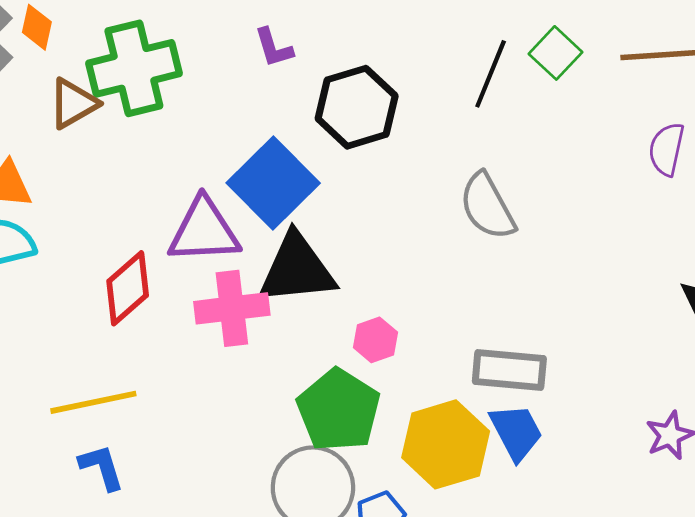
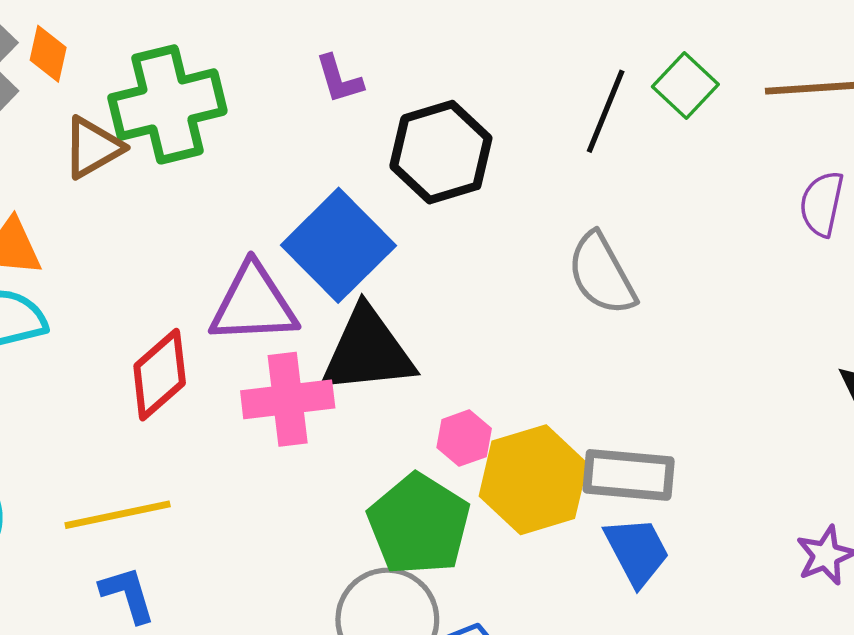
yellow hexagon: (446, 444) -> (533, 480), moved

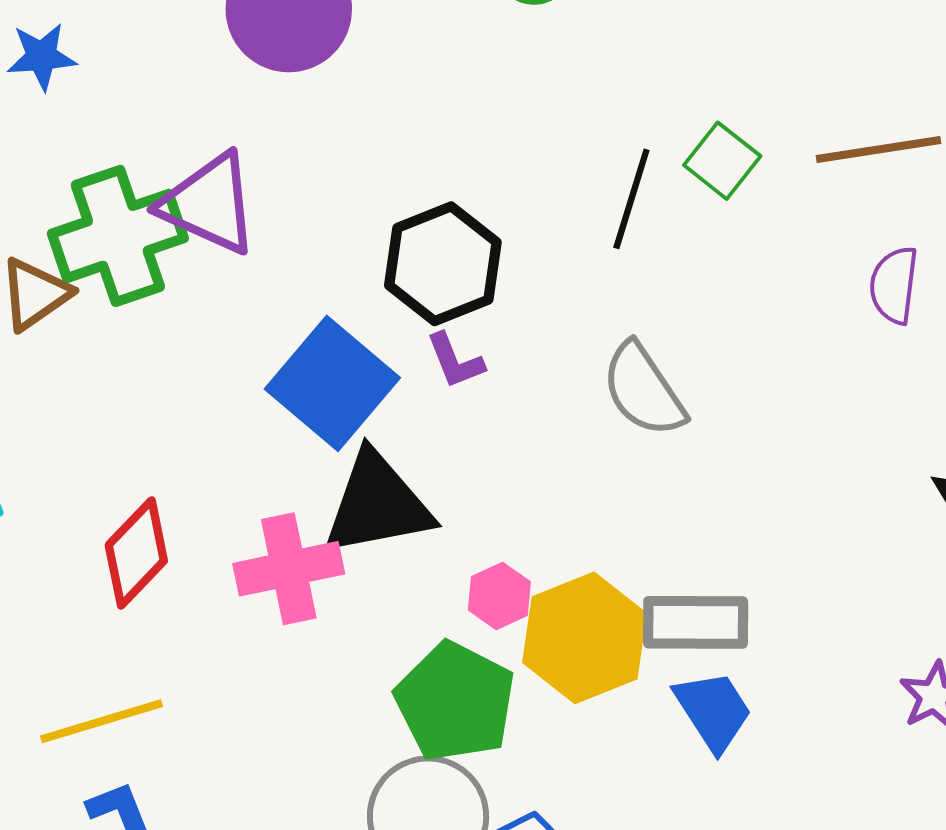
purple L-shape: (339, 79) -> (455, 361), moved
purple triangle: (253, 304) -> (209, 204), moved, turned 32

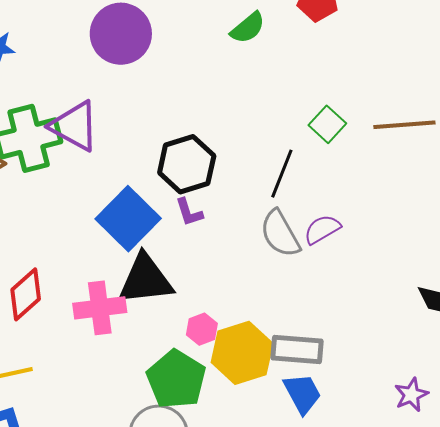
black line: (631, 199) -> (282, 174), moved
purple semicircle: (894, 285) -> (322, 229), moved, turned 48

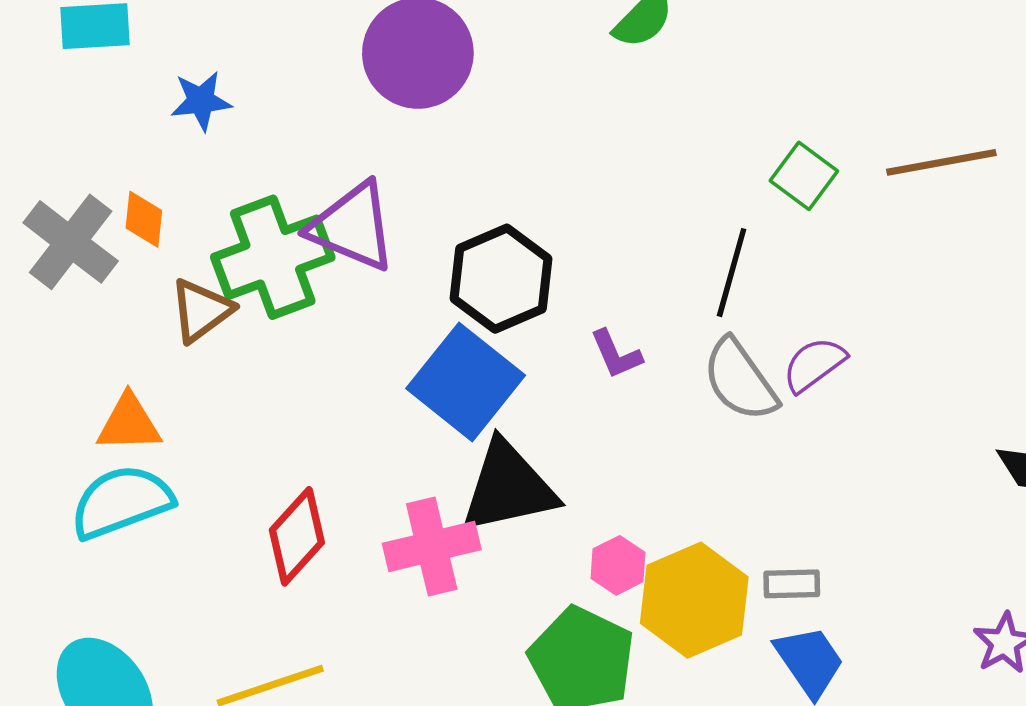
black hexagon: (187, 164) -> (501, 279), moved
purple L-shape: (189, 212) -> (616, 354), moved
gray rectangle: (297, 349) -> (792, 584), size x0.6

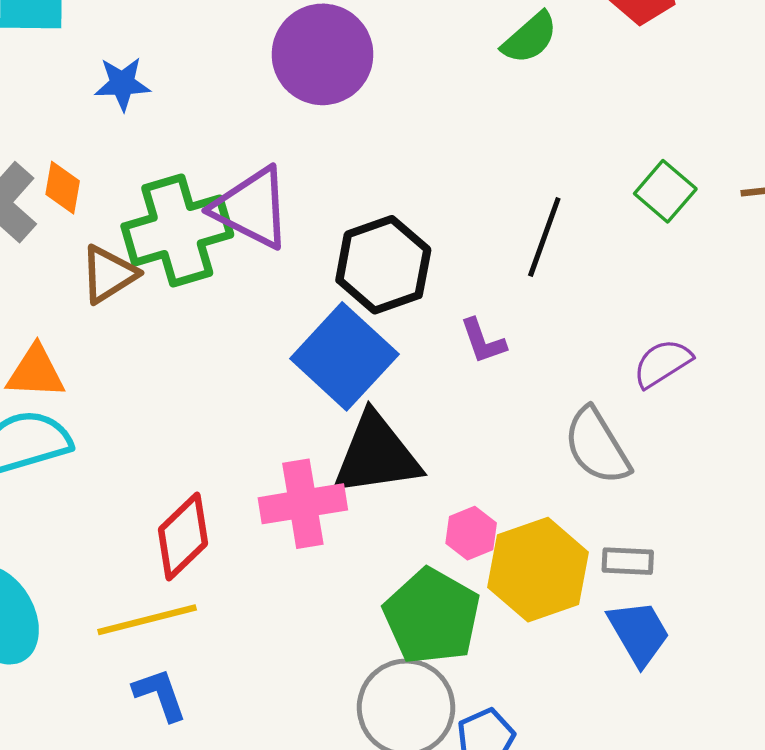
black line: (732, 273) -> (544, 237), moved
gray semicircle: (740, 380) -> (597, 446), moved
red diamond: (297, 536) -> (183, 536), moved

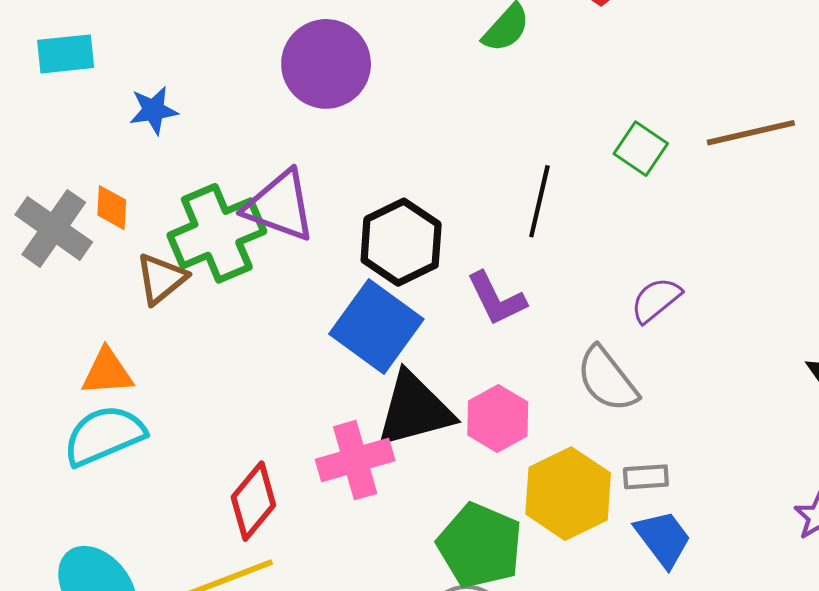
purple L-shape: (483, 341) -> (496, 299), size x1.4
pink hexagon: (471, 533) -> (498, 418), moved, size x1.4

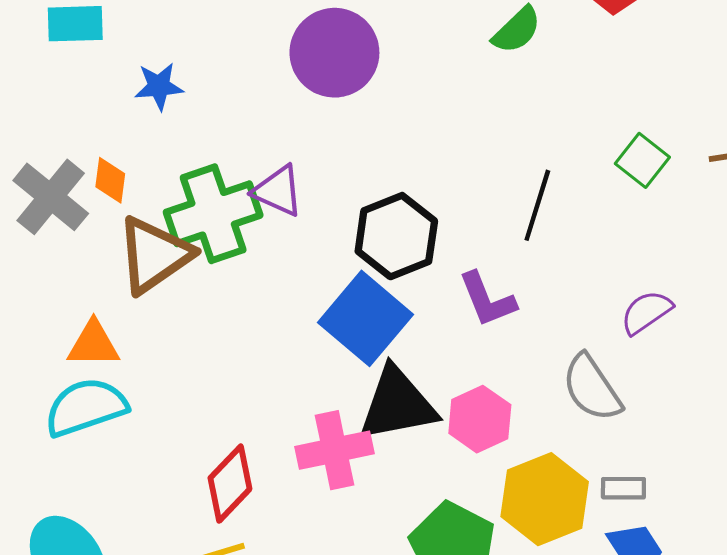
purple triangle: (280, 206) -> (278, 191), size x0.7
brown triangle: (161, 279) -> (154, 255), size x1.5

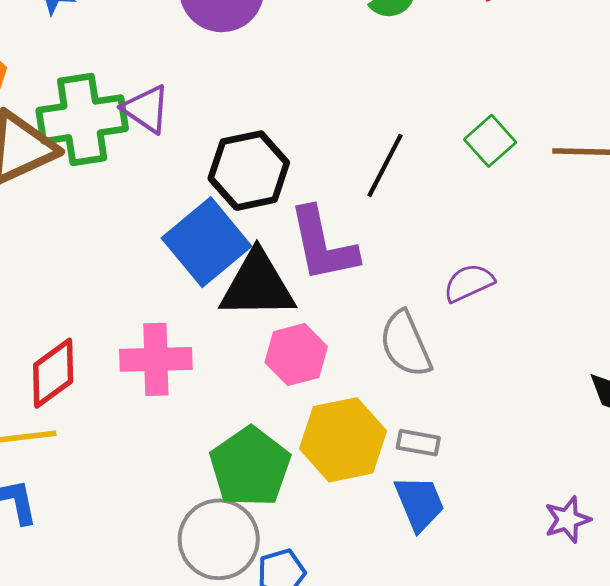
purple L-shape: (487, 299) -> (323, 245), size x1.4
black triangle: (397, 404) -> (257, 285), moved

